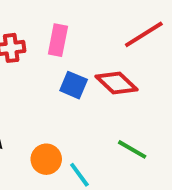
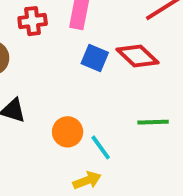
green line: (132, 149) -> (153, 122), turned -32

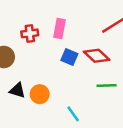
green line: (153, 122) -> (107, 85), moved
orange circle: (68, 132) -> (40, 94), moved

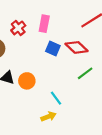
red cross: (30, 33) -> (18, 28), turned -32
green line: (107, 85) -> (85, 73), turned -35

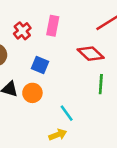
blue square: (53, 48) -> (40, 65), moved
green line: (85, 73) -> (101, 84), turned -49

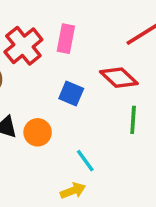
red cross: (22, 31) -> (23, 46), size x1.5
blue square: (40, 65) -> (71, 93), moved

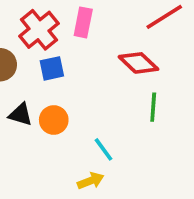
blue square: (71, 93) -> (52, 68), moved, turned -35

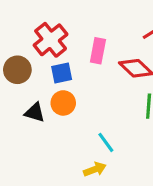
pink rectangle: (83, 22) -> (98, 51), moved
orange circle: (54, 120) -> (63, 103), moved

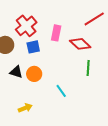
orange circle: (63, 103) -> (34, 74), moved
yellow arrow: (95, 169) -> (25, 108), moved

